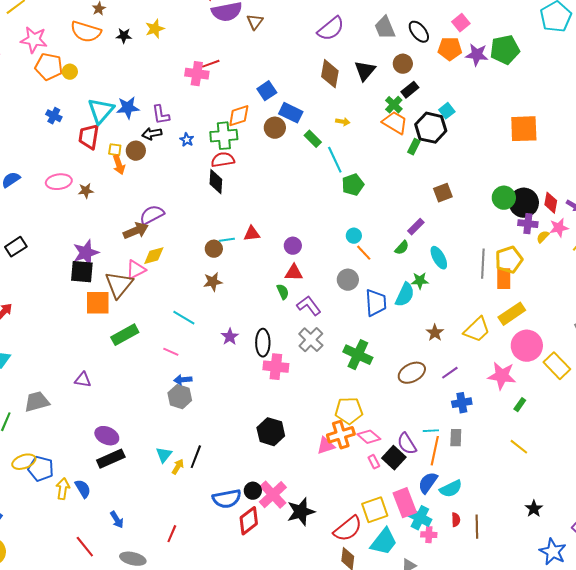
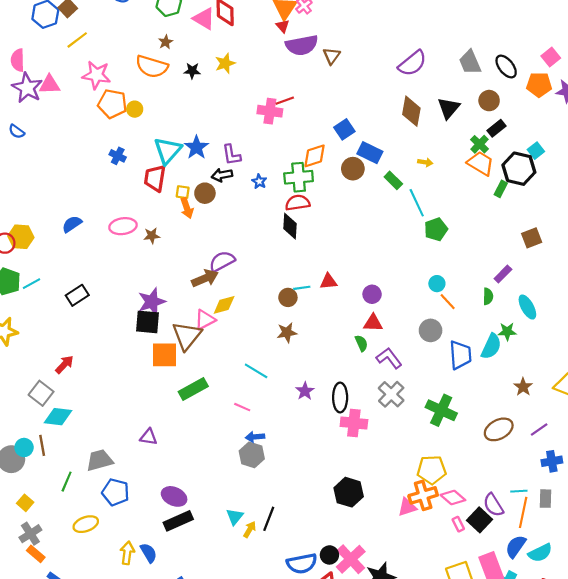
blue star: (128, 108) -> (196, 147), turned -30
green semicircle: (402, 248) -> (488, 296), turned -42
blue pentagon: (41, 469) -> (116, 492), moved

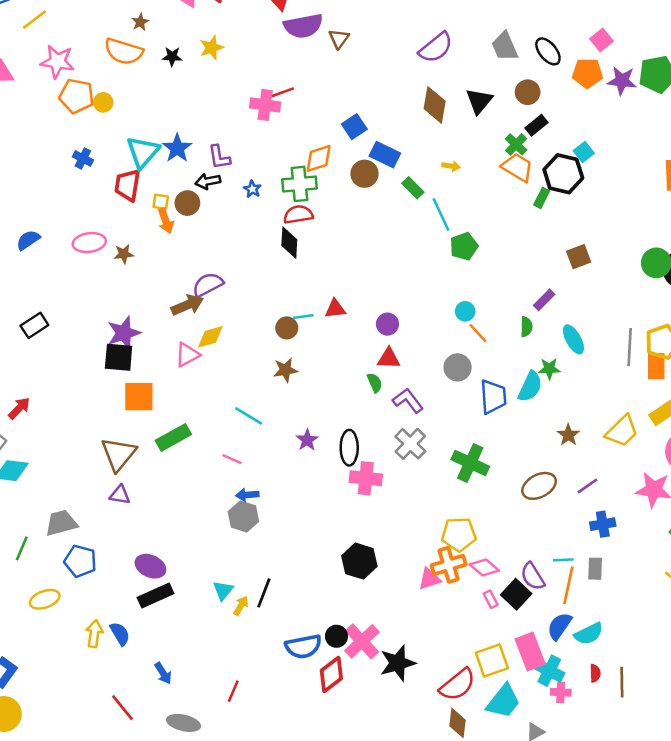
brown triangle: (187, 336) -> (119, 454), moved

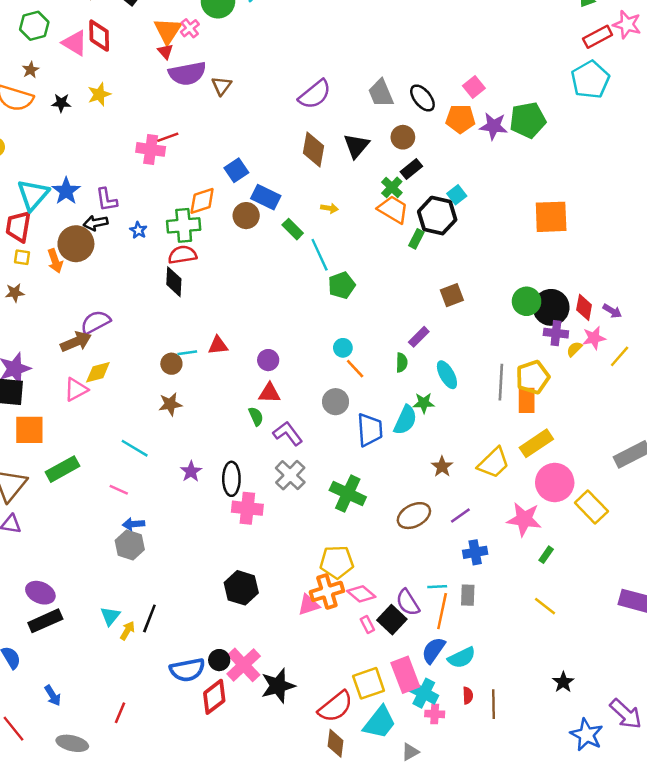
yellow square: (161, 202) -> (22, 257), moved
brown circle: (187, 203) -> (76, 244), size x1.5

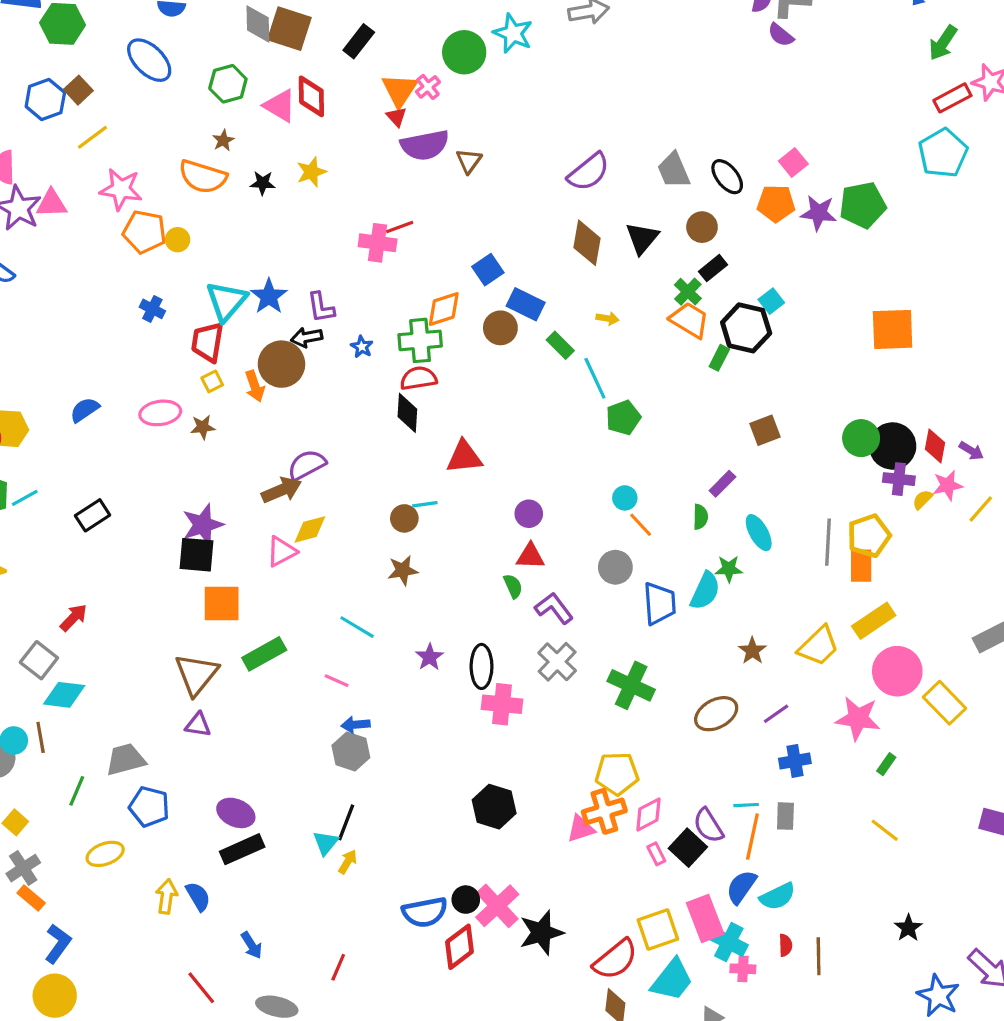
yellow square: (22, 257) -> (212, 381), turned -35
red triangle: (218, 345) -> (464, 457), moved, size x1.4
pink diamond: (361, 594) -> (648, 815), turned -68
black line: (149, 618) -> (346, 822), moved

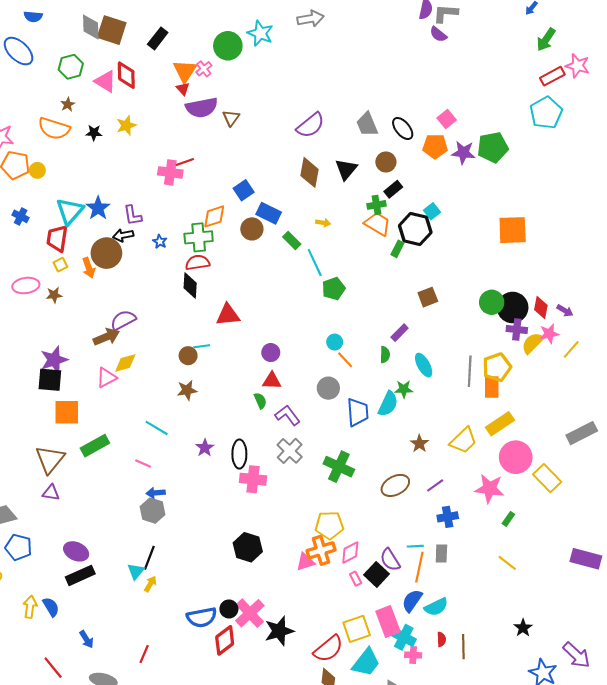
green cross: (688, 292) -> (377, 205), turned 36
yellow semicircle: (922, 500) -> (532, 343), size x1.6

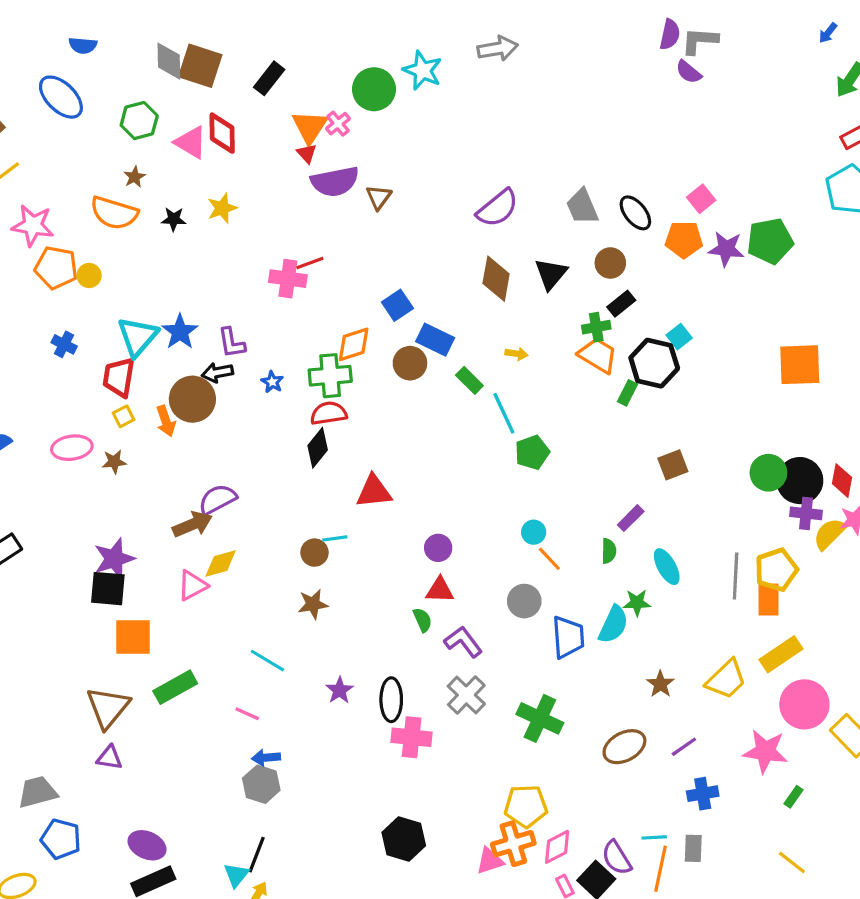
black diamond: (190, 286) -> (318, 448), turned 35

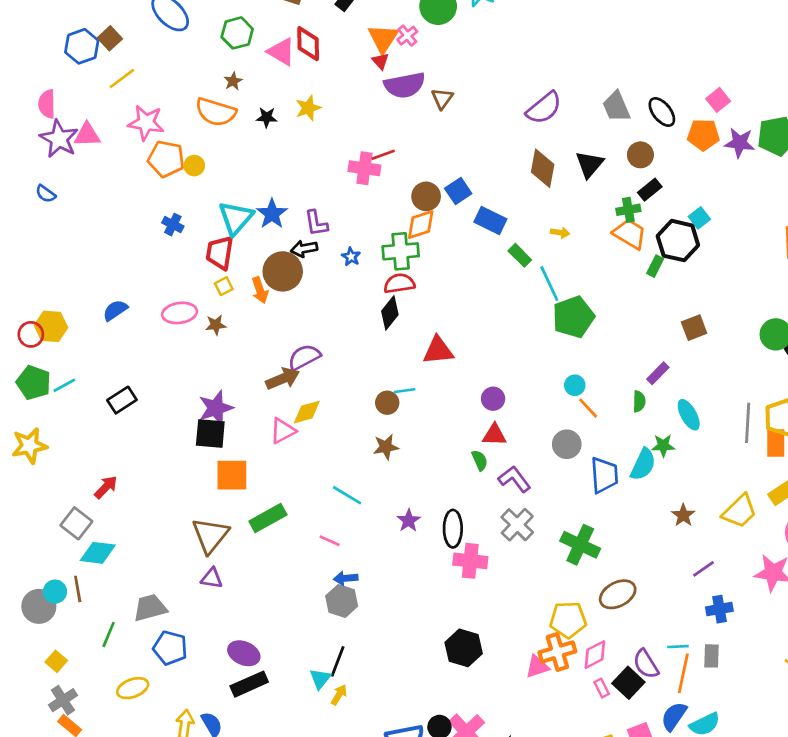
brown circle: (410, 363) -> (426, 196), moved
green pentagon: (532, 452) -> (573, 317), size x1.4
brown ellipse: (624, 747) -> (618, 594), moved

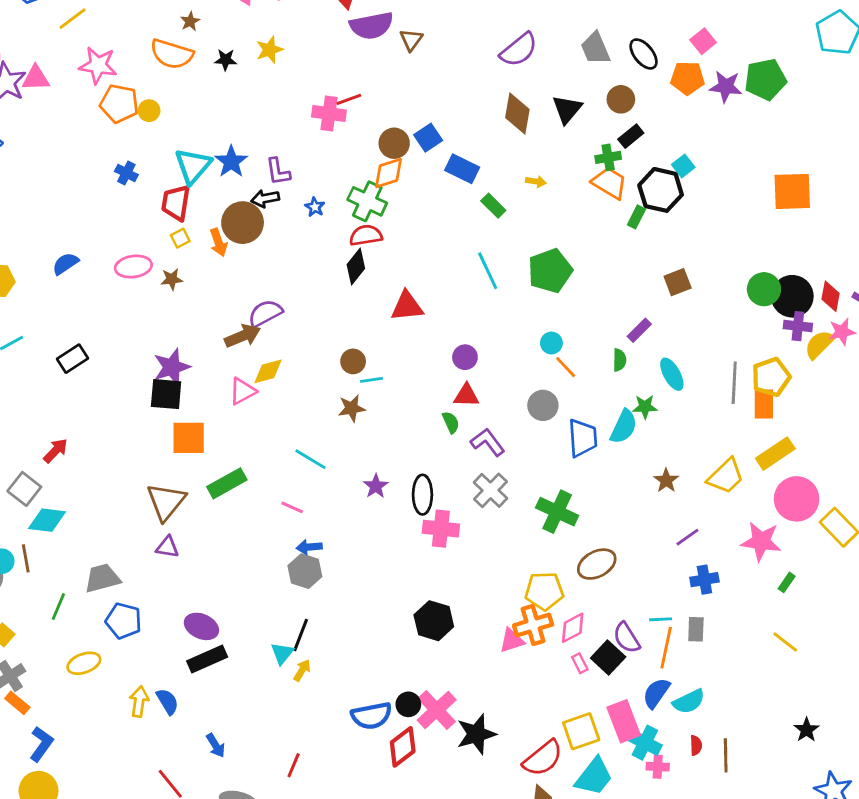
green cross: (401, 251) -> (367, 201), turned 30
cyan line: (549, 283) -> (488, 271), moved
cyan line: (405, 391) -> (371, 380), moved

